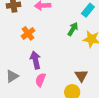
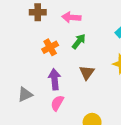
green arrow: (73, 29) -> (79, 41), moved
brown triangle: (81, 76) -> (87, 73), moved

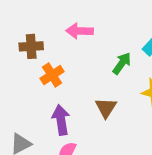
brown cross: (38, 12) -> (31, 46), moved
green arrow: (79, 41) -> (122, 63), moved

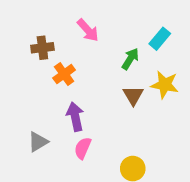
pink arrow: (80, 31) -> (88, 30), turned -130
brown triangle: (106, 108) -> (133, 95), moved

